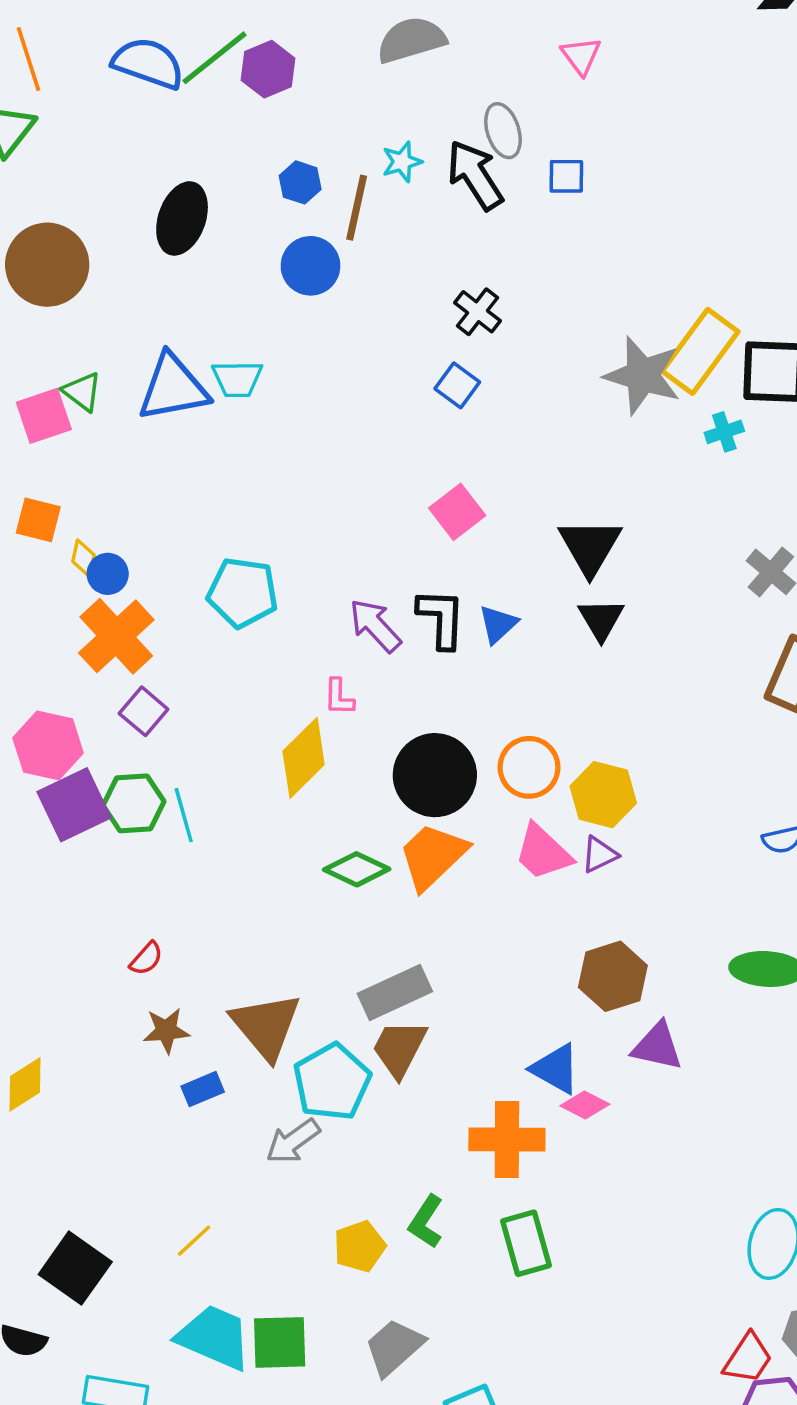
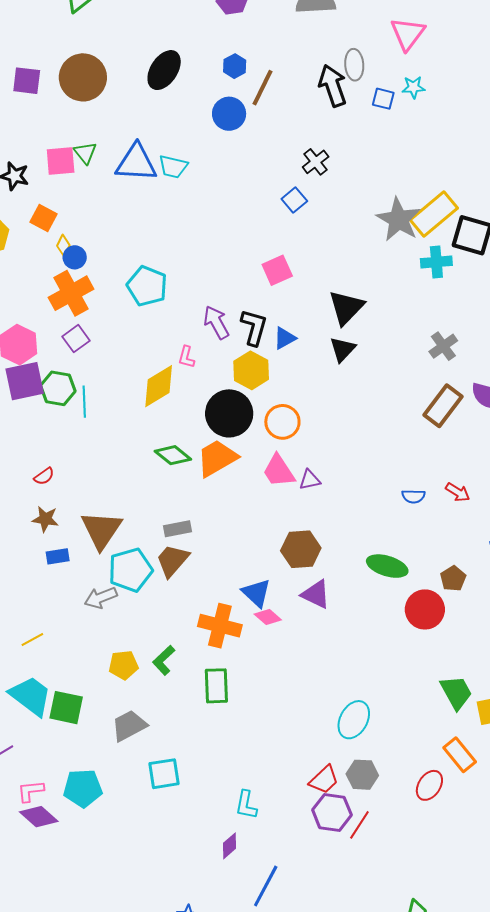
pink triangle: (581, 56) -> (408, 34), size x1.5
cyan star: (402, 162) -> (413, 87), moved
cyan cross: (724, 432) -> (436, 262), size x1.4
yellow hexagon: (603, 795) -> (251, 370), moved
gray rectangle: (395, 993) -> (177, 529), size x0.7

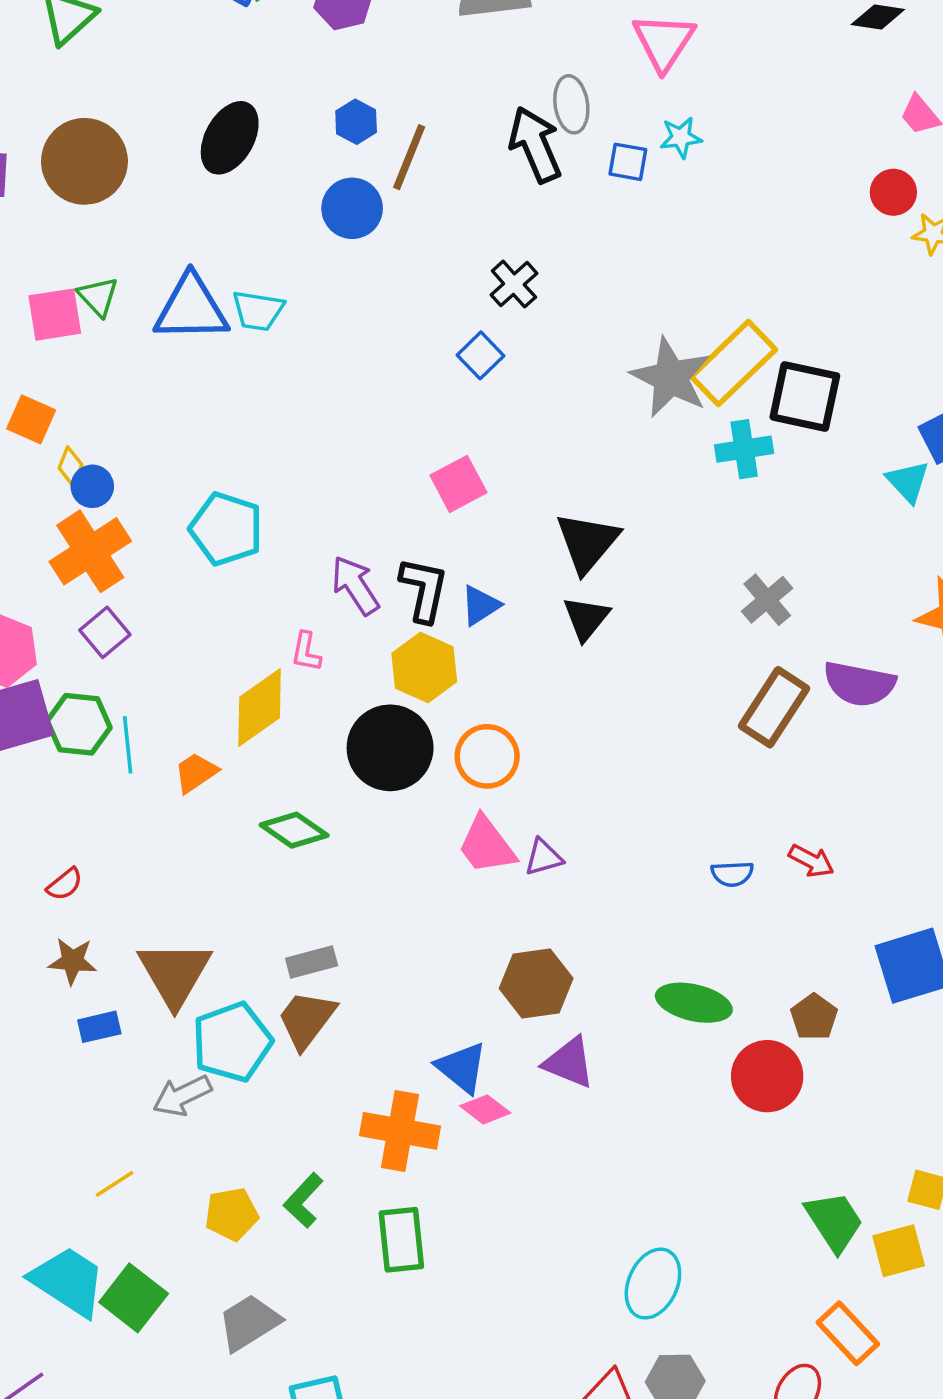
orange trapezoid: (217, 458) -> (196, 773), moved, size x0.6
yellow line: (32, 639) -> (115, 1184), moved
green square: (66, 708) -> (134, 1298), turned 30

